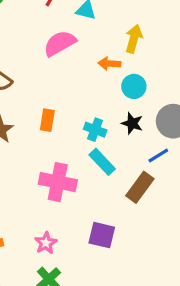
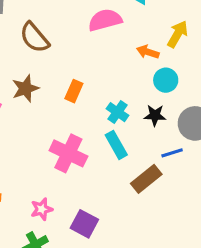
black star: (132, 123) -> (155, 115), turned -30
purple square: (102, 235) -> (84, 224), moved

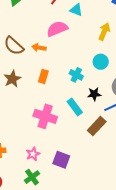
orange arrow: (148, 52) -> (39, 48), moved
cyan cross: (117, 112) -> (76, 75), moved
black star: (155, 115) -> (94, 94), moved

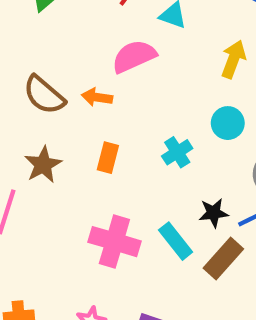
cyan cross: (76, 75) -> (177, 152), turned 32
black star: (94, 94) -> (214, 213), moved
cyan rectangle: (75, 107) -> (176, 241), moved

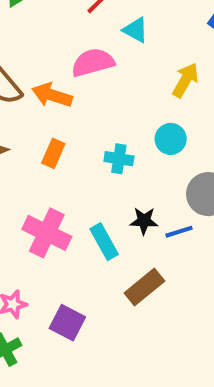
orange arrow: (97, 97) -> (52, 95), size x1.4
cyan cross: (177, 152) -> (119, 159), turned 32
brown rectangle: (223, 258) -> (144, 287), moved

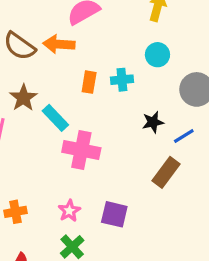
orange rectangle: (53, 153) -> (89, 82), moved
blue line: (179, 232) -> (184, 136), moved
cyan rectangle: (104, 242) -> (55, 118), moved

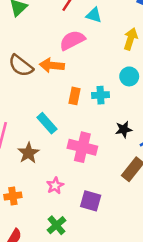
brown star: (23, 98) -> (28, 153), moved
pink cross: (81, 150) -> (82, 147), moved
pink star: (69, 211) -> (55, 186), moved

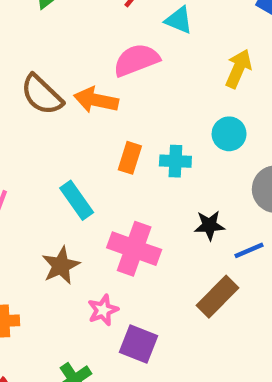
brown star: (28, 153) -> (61, 266), moved
pink star: (55, 186) -> (103, 310), moved

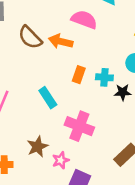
pink semicircle: (136, 60) -> (84, 20), turned 40
black star: (209, 225) -> (123, 92), moved
brown star: (61, 266) -> (38, 147), moved

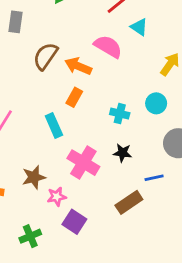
brown semicircle: (30, 37) -> (45, 56), turned 70
orange rectangle: (79, 75) -> (74, 97), moved
black star: (123, 92) -> (123, 153), moved

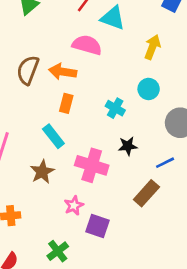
cyan triangle: (139, 27) -> (113, 18), size x1.4
cyan cross: (120, 114) -> (115, 108), turned 30
brown star: (34, 177) -> (42, 172), moved

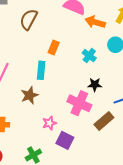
orange arrow: (63, 72) -> (95, 22), moved
cyan rectangle: (53, 136) -> (41, 70), turned 36
pink cross: (92, 165) -> (79, 103), moved

